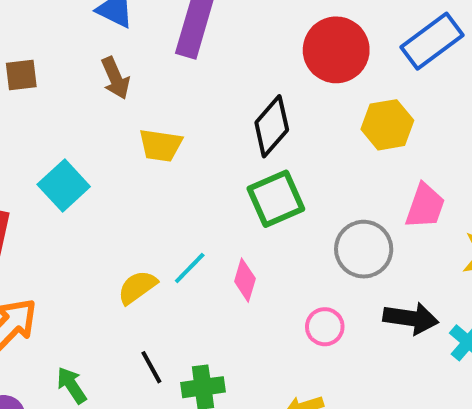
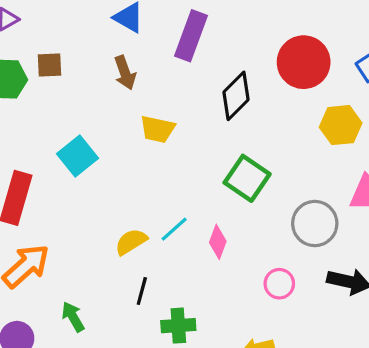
black diamond: (272, 126) -> (236, 96), moved
green square: (276, 199) -> (247, 178), turned -36
black line: (151, 367) -> (142, 291), moved, turned 40

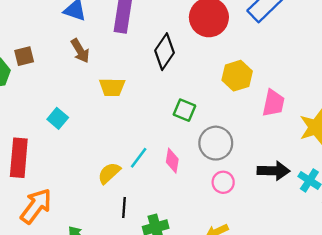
yellow hexagon: (341, 125) -> (237, 76), moved
cyan square: (78, 156) -> (58, 118), size x0.7
green square: (247, 178) -> (184, 110), size x0.7
gray circle: (315, 224) -> (216, 143), moved

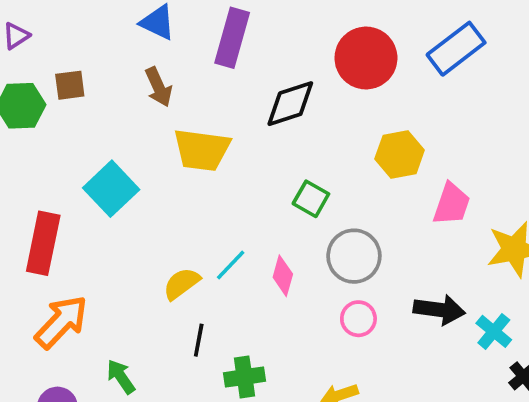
black diamond: (165, 52) -> (290, 104), turned 32
yellow trapezoid: (112, 87) -> (202, 150), size x1.4
cyan square: (58, 118) -> (111, 189), size x1.6

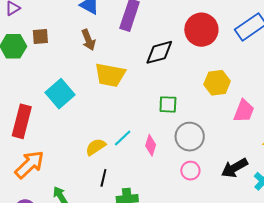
green square: (311, 199) -> (168, 104), turned -30
black arrow: (439, 310) -> (234, 168), turned 140

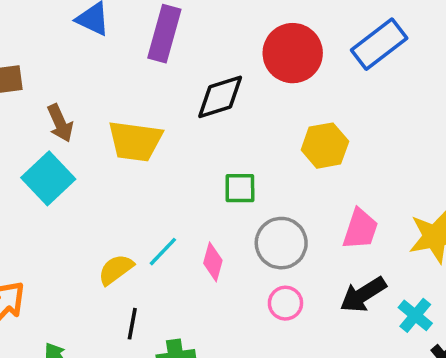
brown arrow: (88, 40) -> (60, 123), moved
pink trapezoid: (244, 111) -> (360, 229), moved

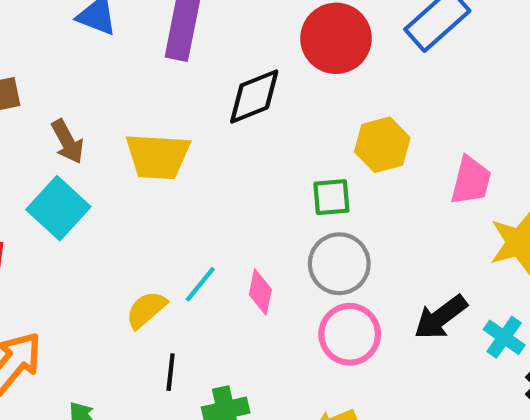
green square: (240, 188) -> (331, 197), moved
pink trapezoid: (360, 229) -> (471, 181), moved
pink circle: (285, 303) -> (350, 334), size x1.5

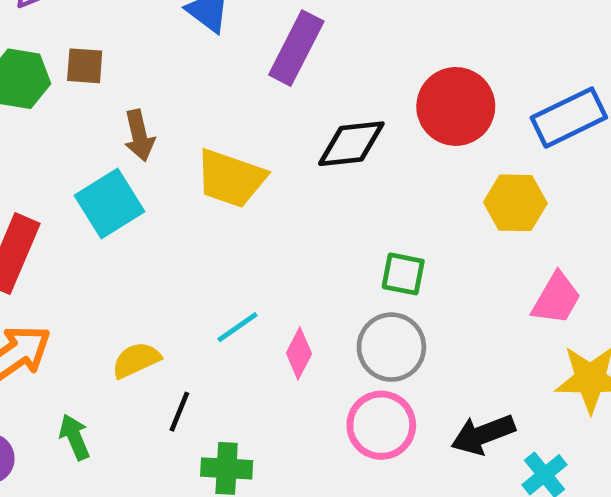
yellow hexagon: (382, 145) -> (515, 203), moved
yellow semicircle: (146, 310) -> (136, 360), moved

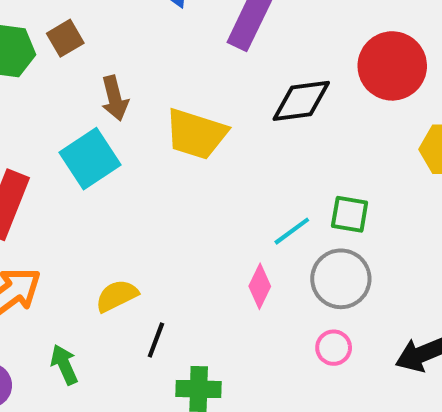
brown square: (85, 66) -> (65, 38), turned -33
cyan line: (238, 327) -> (292, 231), moved
pink circle: (381, 425) -> (334, 348), size x0.6

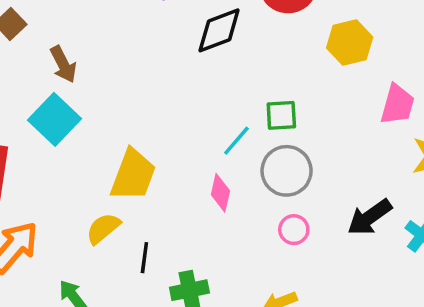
yellow trapezoid: (196, 134) -> (133, 175), moved, turned -74

